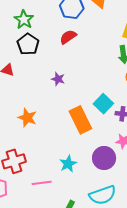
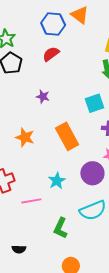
cyan square: (103, 104) -> (95, 103), moved, turned 30
orange star: (27, 118) -> (25, 137), moved

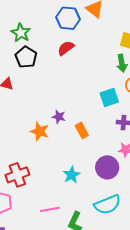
purple star: (43, 97) -> (59, 117), moved
orange rectangle: (67, 136) -> (82, 130), size x0.6
pink line: (31, 201) -> (50, 209), moved

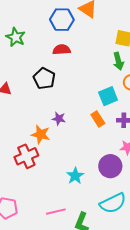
red semicircle: (66, 48) -> (62, 50), turned 36
black pentagon: (26, 57) -> (44, 78), moved
orange rectangle: (82, 130) -> (98, 119), moved
red cross: (17, 175) -> (26, 156), moved

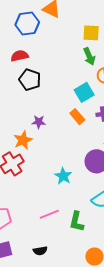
red semicircle: (62, 50) -> (20, 56), moved
black pentagon: (44, 78) -> (30, 80), moved
orange star: (41, 134) -> (23, 140), turned -30

